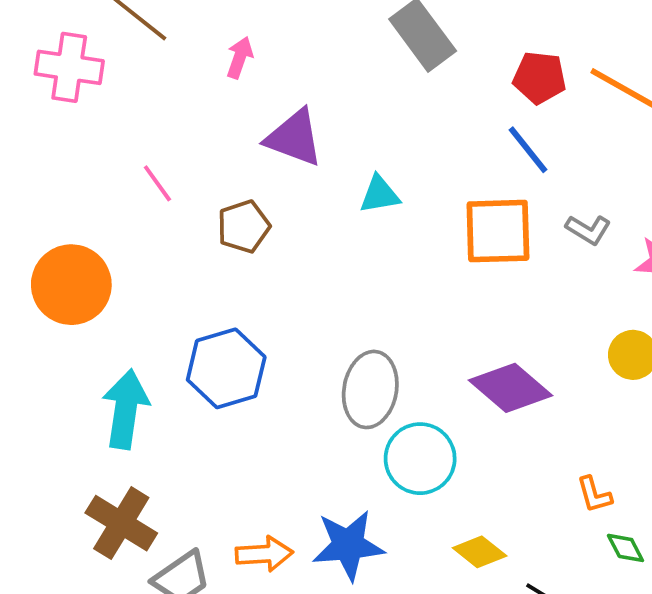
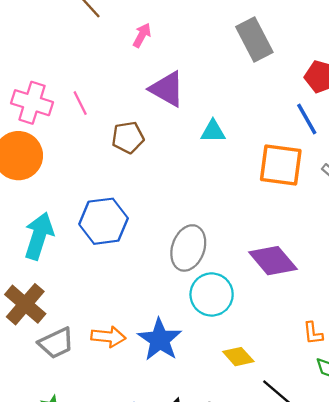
pink cross: (69, 67) -> (32, 103), moved
blue star: (348, 545) -> (160, 340), turned 30

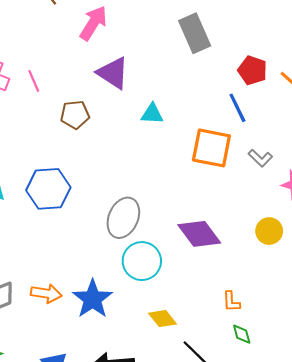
pink arrow: (142, 35) -> (93, 23), size x1.6

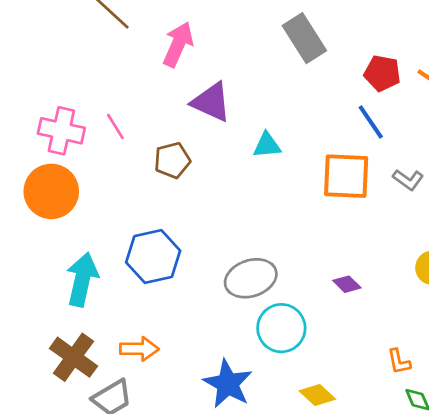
gray ellipse: (123, 218) -> (251, 278), turned 57
purple diamond: (199, 234) -> (347, 284), size x0.5
orange arrow: (46, 293) -> (139, 349), moved

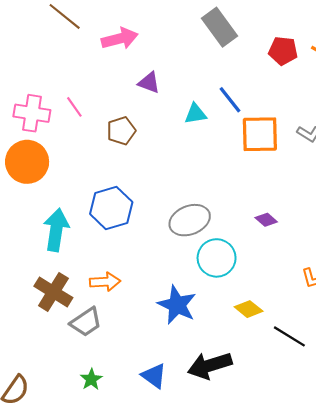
pink arrow: (178, 44) -> (120, 39), turned 56
purple triangle: (211, 102) -> (149, 83), size x0.7
blue line: (371, 122) -> (230, 100), moved

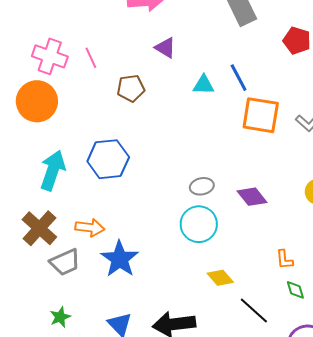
gray ellipse: (190, 220) -> (202, 186), moved, size x0.6
purple diamond: (266, 220) -> (252, 197), size x1.4
blue star: (177, 305) -> (120, 259), moved

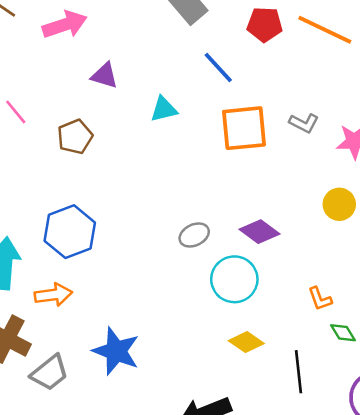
blue line: (239, 78) -> (218, 68), moved
cyan circle: (199, 224) -> (234, 279), moved
orange arrow: (90, 228) -> (53, 295), moved
black line: (254, 311) -> (298, 372), turned 56

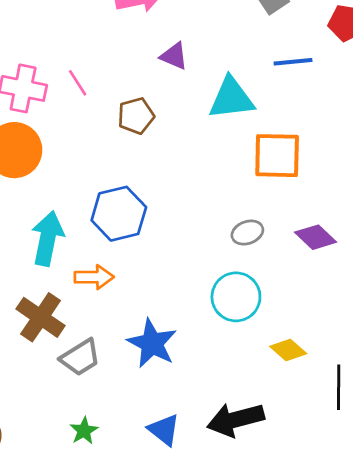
blue line: (218, 68) -> (293, 62), turned -60
cyan triangle: (164, 109) -> (231, 98), size x1.6
orange square: (244, 128) -> (277, 156), moved
cyan circle: (234, 279) -> (236, 297), moved

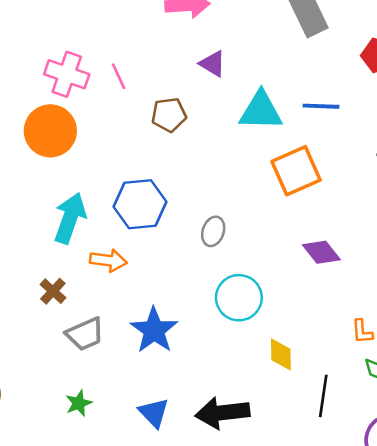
blue line: (293, 62) -> (321, 106), moved
orange square: (277, 156) -> (296, 171), turned -33
gray ellipse: (247, 233) -> (213, 231), moved, turned -60
brown cross: (41, 317) -> (53, 291), size x0.6
yellow diamond: (288, 350) -> (281, 354), turned 40

